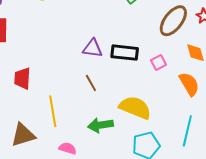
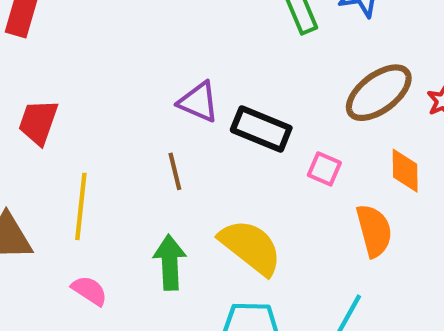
pink square: (159, 62) -> (324, 169), turned 35
green arrow: (100, 125) -> (170, 262), turned 80

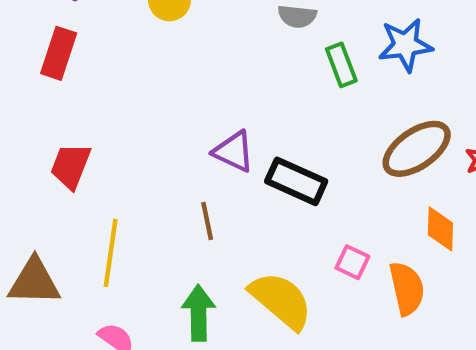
pink square: (324, 169) -> (352, 262), moved

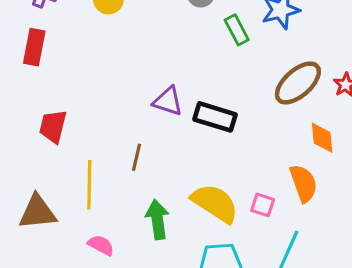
brown line: (207, 221) -> (137, 157), moved, turned 32
pink square: (352, 262) -> (263, 205), moved

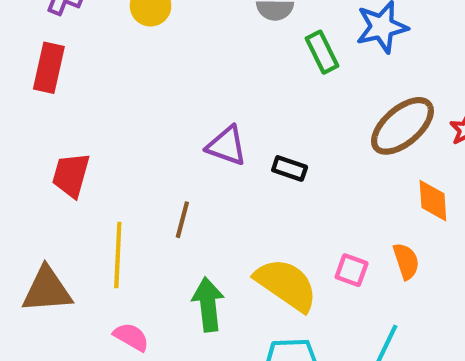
black rectangle: (215, 117) -> (290, 168), size x0.6
orange semicircle: (303, 183) -> (406, 261), size x0.7
pink square: (263, 205) -> (352, 270), moved

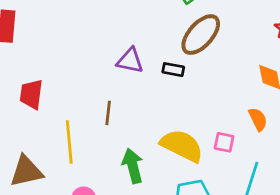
brown ellipse: (402, 126) -> (201, 35), moved
pink square: (352, 270) -> (224, 142), moved

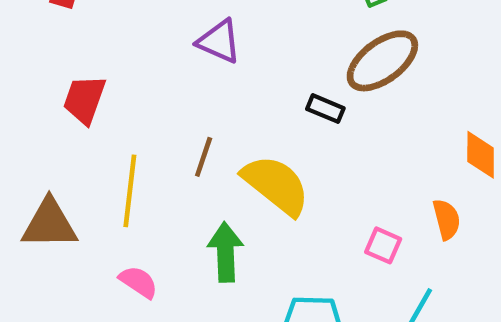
purple triangle: (130, 61) -> (219, 41), moved
yellow semicircle: (182, 146) -> (276, 185), moved

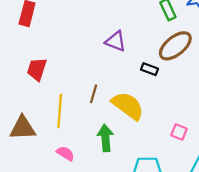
purple triangle: (219, 41) -> (116, 41), moved

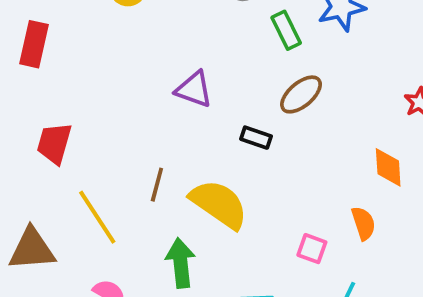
brown ellipse: (175, 46) -> (301, 94), size x0.7
yellow line: (60, 111) -> (97, 217), turned -36

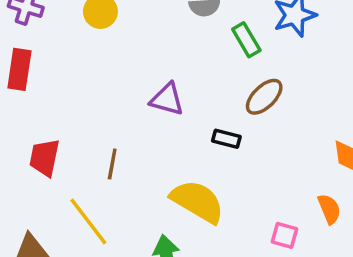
brown line: (157, 185) -> (112, 164), moved

